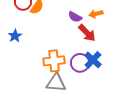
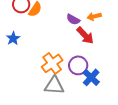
blue cross: (93, 60) -> (91, 77), moved
orange cross: (54, 61) -> (52, 63), turned -30

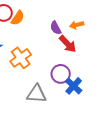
purple semicircle: (73, 19) -> (56, 28), turned 32
orange cross: (52, 63) -> (21, 58), moved

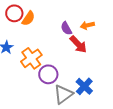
purple circle: (61, 74) -> (48, 74), moved
gray triangle: (37, 94) -> (63, 94), moved, turned -40

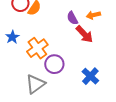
gray triangle: (63, 94) -> (35, 84), moved

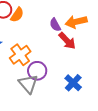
orange arrow: (93, 15) -> (76, 22), size x1.5
gray triangle: (35, 84) -> (28, 84), moved, turned -35

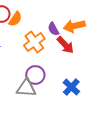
orange cross: (20, 55) -> (34, 42), moved
gray triangle: (28, 84) -> (26, 88), turned -45

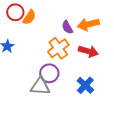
orange cross: (34, 42) -> (58, 48), moved
red arrow: (65, 45) -> (88, 51), moved, turned -30

